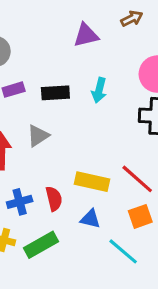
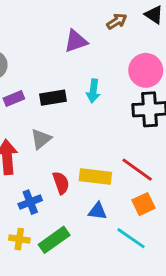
red semicircle: (54, 199) -> (61, 183), moved

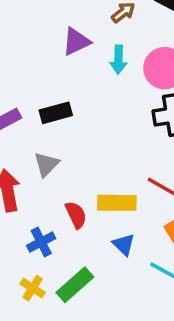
cyan arrow: (93, 91) -> (118, 60), moved
blue triangle: (97, 211) -> (124, 245), turned 42
yellow cross: (19, 239) -> (33, 288), turned 30

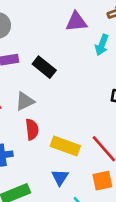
black rectangle: (56, 113) -> (44, 67), turned 35
red semicircle: (76, 215) -> (32, 129), moved

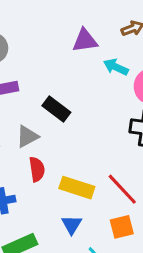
cyan arrow: (102, 45) -> (116, 67), turned 96
black rectangle: (44, 67) -> (56, 109), moved

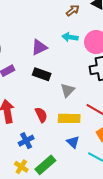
purple triangle: (85, 41) -> (39, 47), moved
gray triangle: (27, 136) -> (68, 90), moved

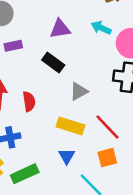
red semicircle: (41, 115) -> (29, 101), moved

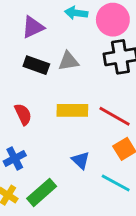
gray triangle: (79, 91) -> (68, 61), moved, turned 36
yellow rectangle: (70, 126) -> (72, 110), moved

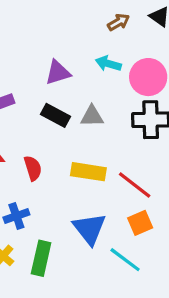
blue triangle: (81, 160) -> (90, 229), size x1.6
green rectangle: (42, 192) -> (41, 258), turned -44

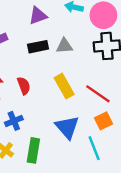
black rectangle: (56, 115) -> (38, 47), turned -36
yellow rectangle: (88, 172) -> (64, 86), turned 55
cyan line: (125, 260) -> (94, 148), turned 35

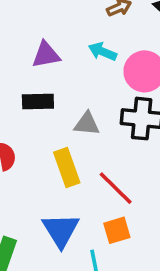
gray triangle: (64, 46) -> (87, 124), moved

